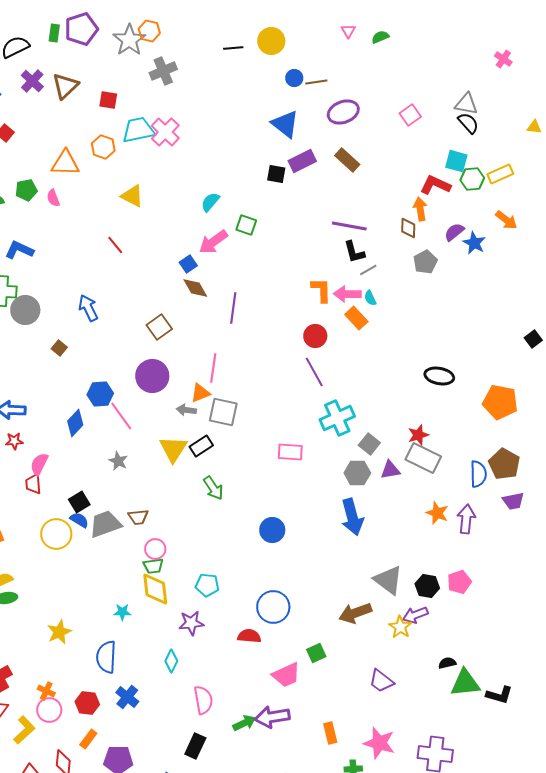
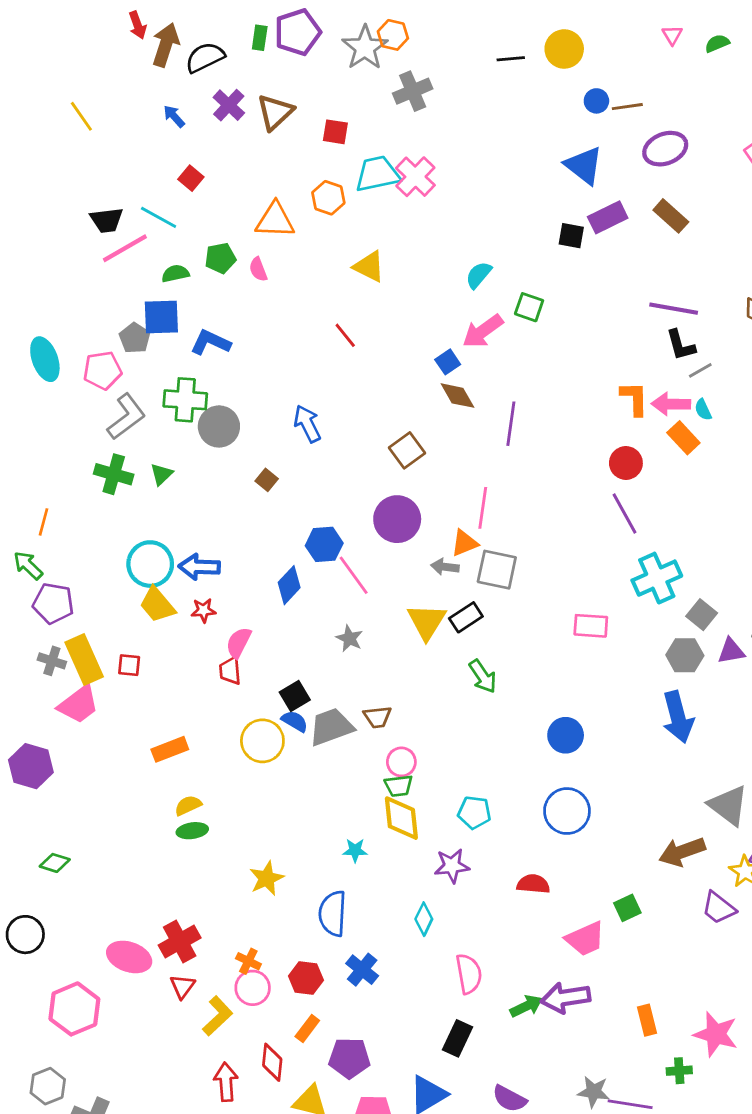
blue circle: (273, 607) -> (567, 811), moved
purple trapezoid: (381, 681) -> (719, 908), moved

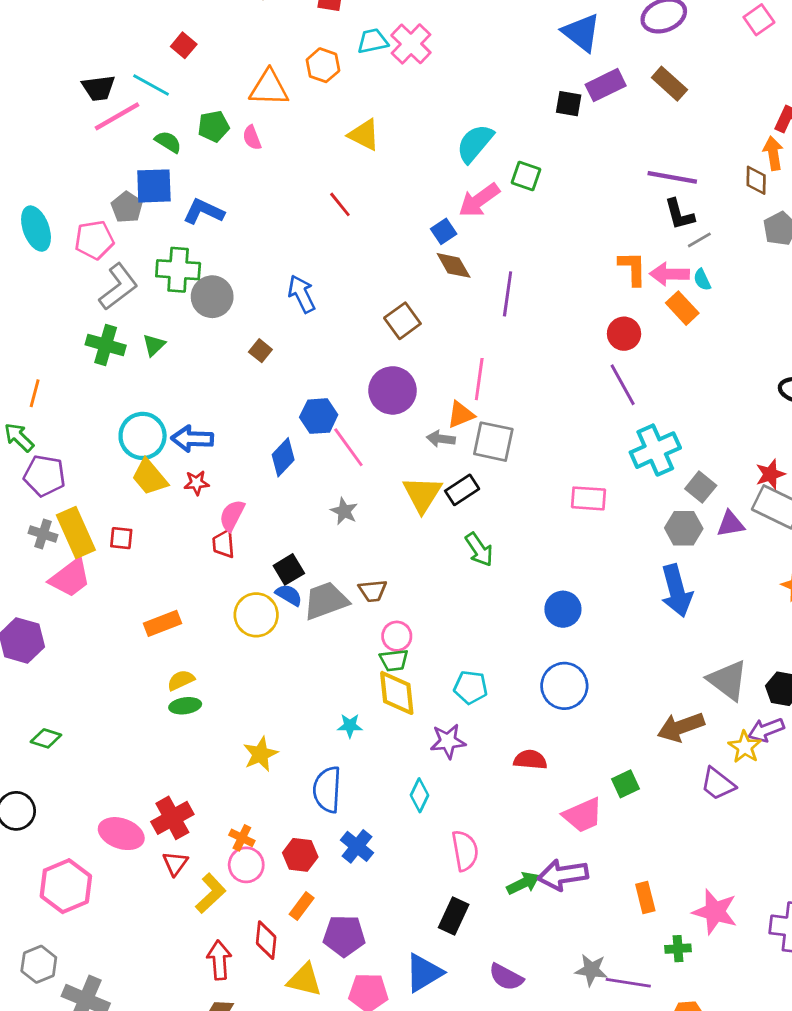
cyan trapezoid: (378, 174) -> (373, 41), size x0.7
green semicircle: (175, 274) -> (168, 142), turned 44
cyan semicircle: (479, 275) -> (475, 143), size x1.4

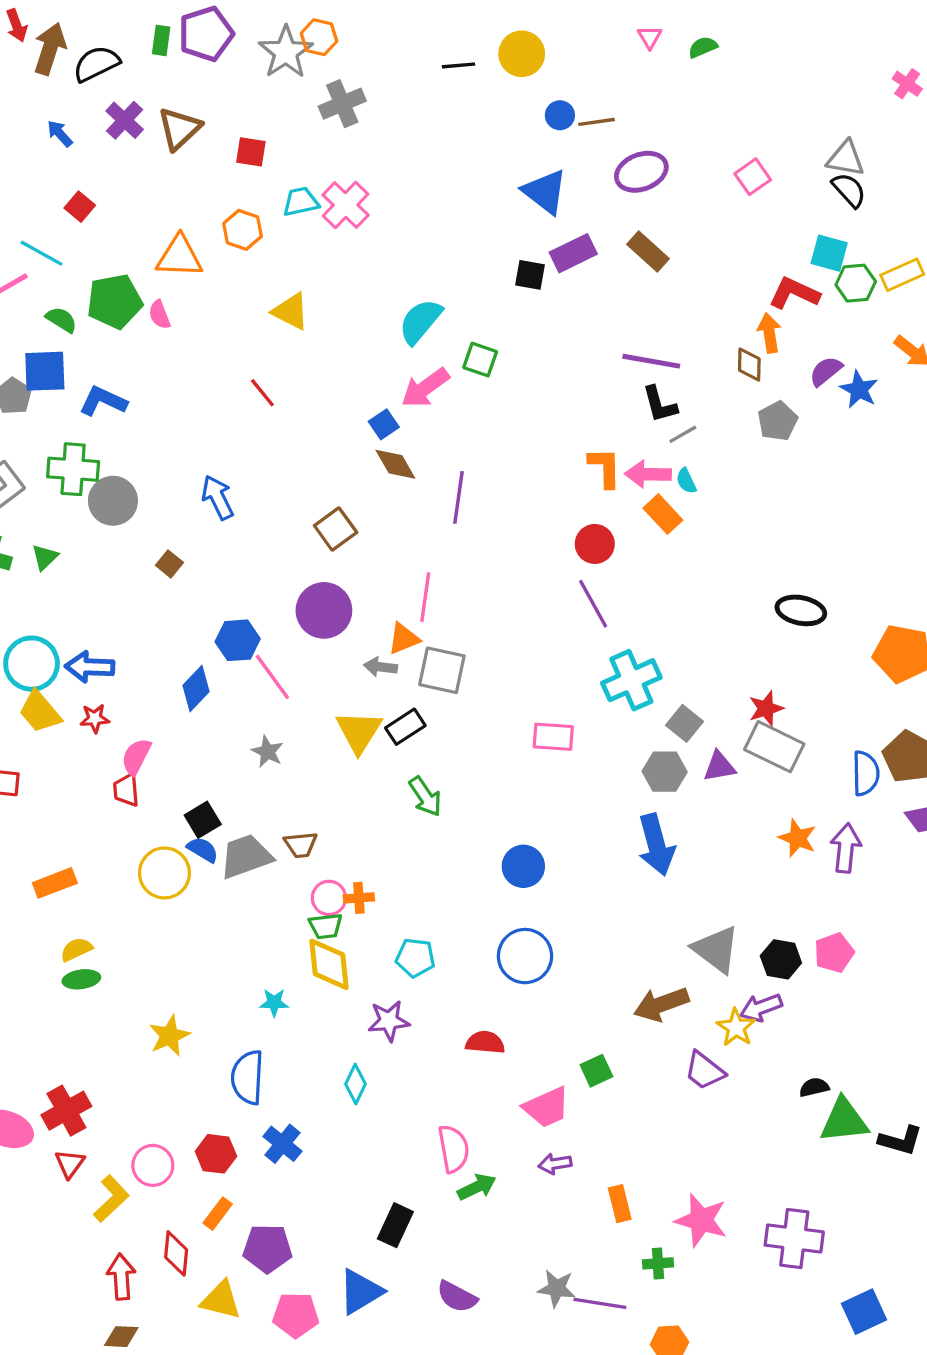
green pentagon: (214, 126) -> (115, 301), size x1.5
orange cross: (242, 838) -> (359, 898), moved, turned -30
pink semicircle: (465, 851) -> (454, 1149), moved
purple arrow: (563, 875) -> (555, 1164), moved, size x0.6

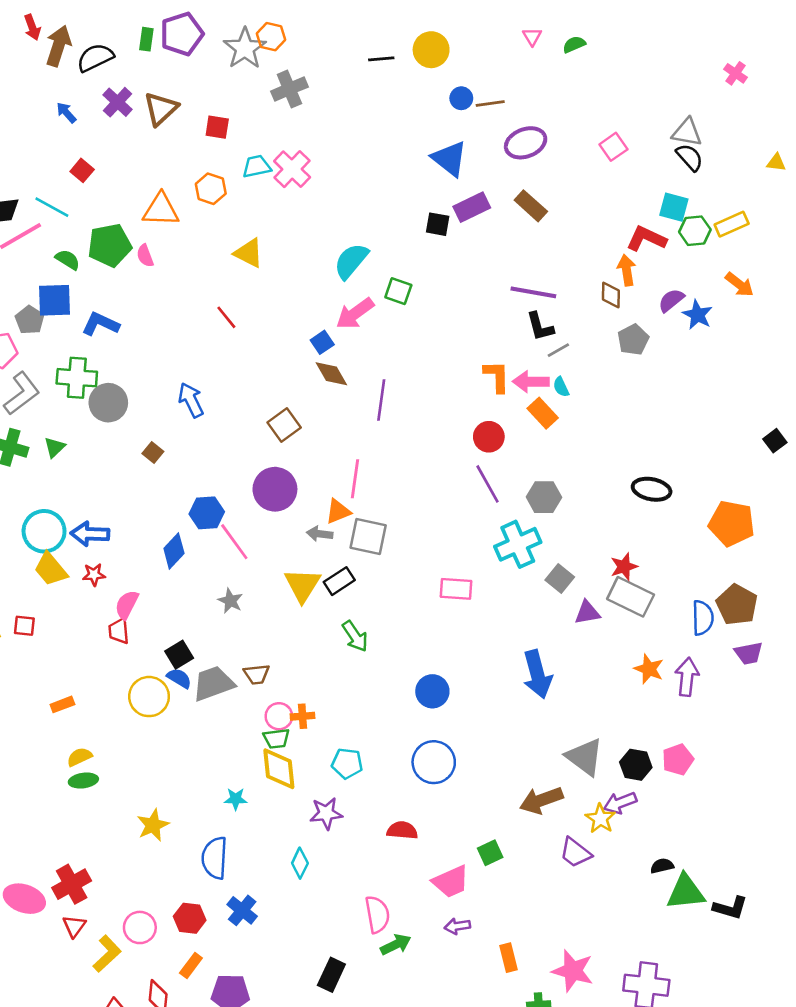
gray hexagon: (665, 772) -> (544, 497), moved
orange rectangle: (55, 883) -> (62, 704), size x0.7

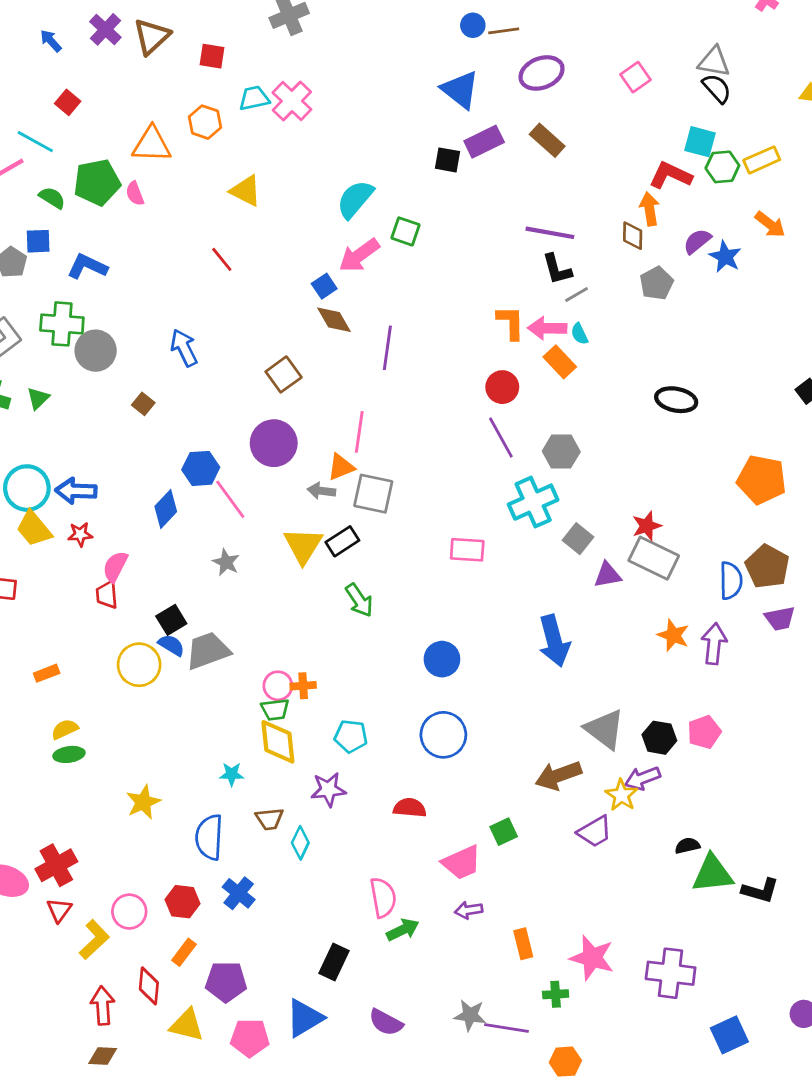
blue square: (55, 300) -> (38, 241), size x0.7
black ellipse: (652, 489) -> (676, 400), moved
brown trapezoid: (257, 674) -> (269, 819), moved
purple trapezoid: (575, 853) -> (595, 832), turned -68

